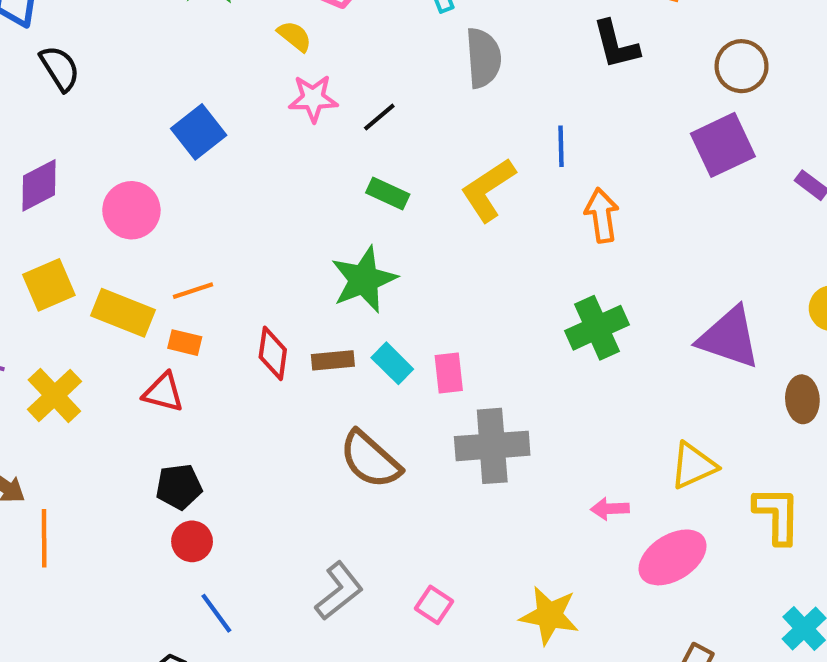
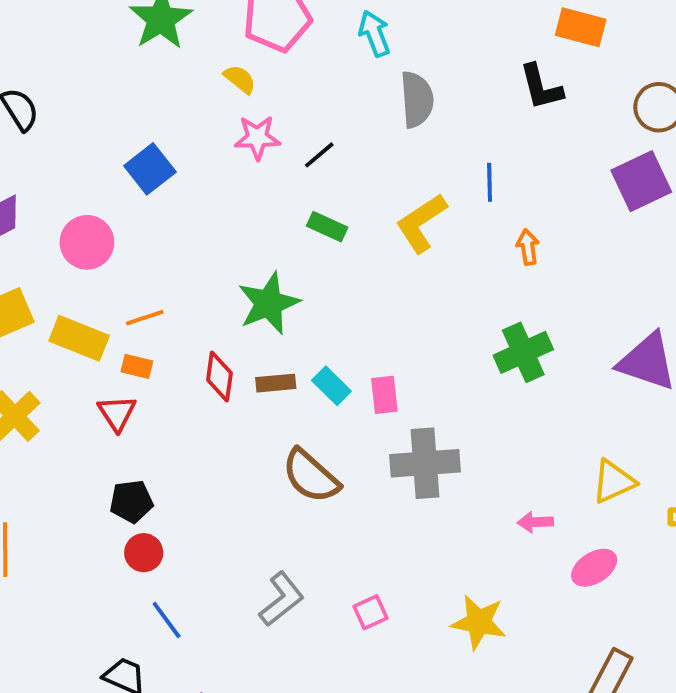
orange arrow: (602, 215) -> (528, 247), size x0.7
green star: (364, 280) -> (269, 303), moved
red triangle: (163, 392) -> (117, 413), turned 42
pink ellipse: (673, 557) -> (594, 568), size x0.7
pink square: (434, 605) -> (371, 612), turned 32

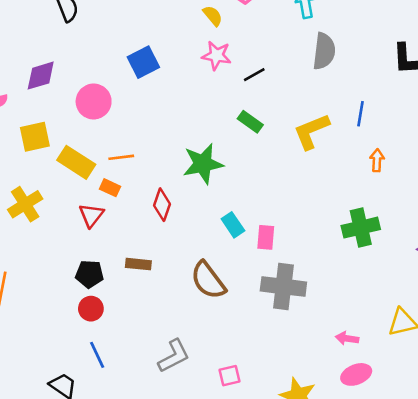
brown rectangle: (276, 383) -> (138, 264), moved
pink ellipse: (594, 568) -> (356, 374), moved

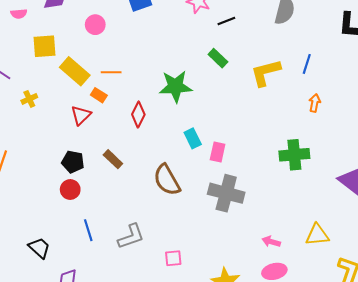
pink circle: (94, 101) -> (95, 25), size x0.7
yellow cross: (25, 204) -> (29, 99), size x0.6
brown rectangle: (138, 264) -> (113, 159), turned 30
blue line: (97, 355) -> (88, 230), moved

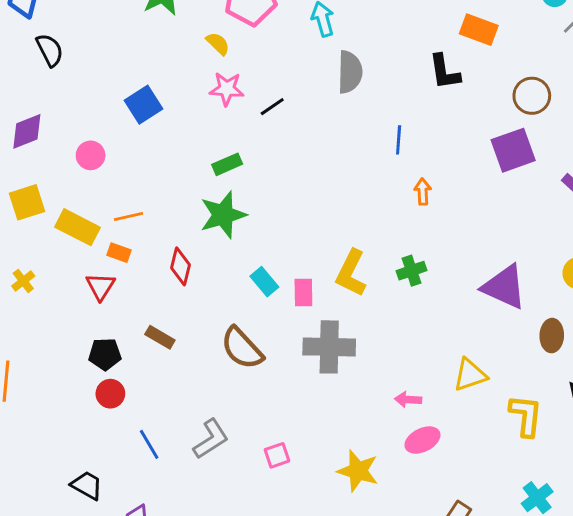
green rectangle: (218, 58) -> (227, 164), moved, turned -54
yellow L-shape: (266, 73) -> (351, 273), moved, turned -36
green cross: (294, 155) -> (412, 271), size x0.7

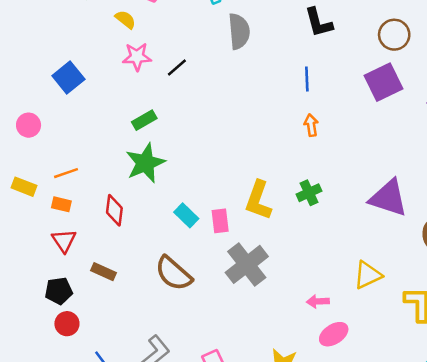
blue line: (399, 140) -> (307, 79), moved
yellow rectangle: (77, 227) -> (24, 187), size x0.7
red triangle: (100, 286) -> (64, 241), moved
gray cross: (329, 347) -> (247, 264), turned -33

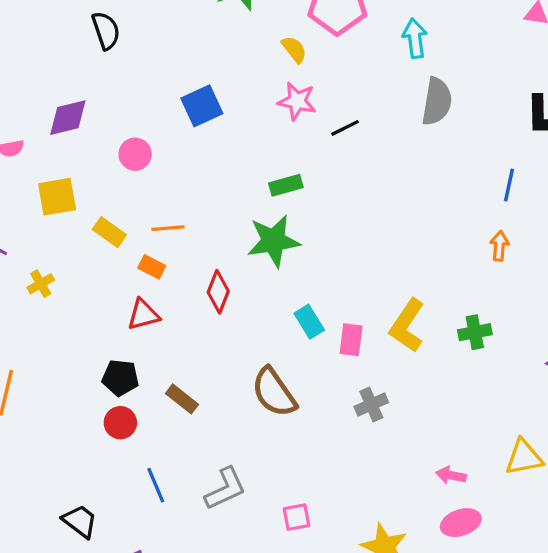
red triangle: (64, 241) -> (143, 315), turned 35
gray cross: (247, 264) -> (371, 404), size x0.6
brown rectangle: (104, 272) -> (182, 399), moved

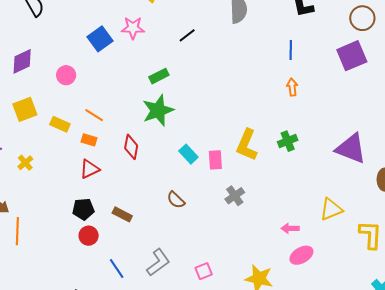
pink star: (297, 101) -> (133, 28), moved
orange line: (168, 228) -> (94, 115), turned 48
brown semicircle: (274, 392) -> (176, 200), size x0.6

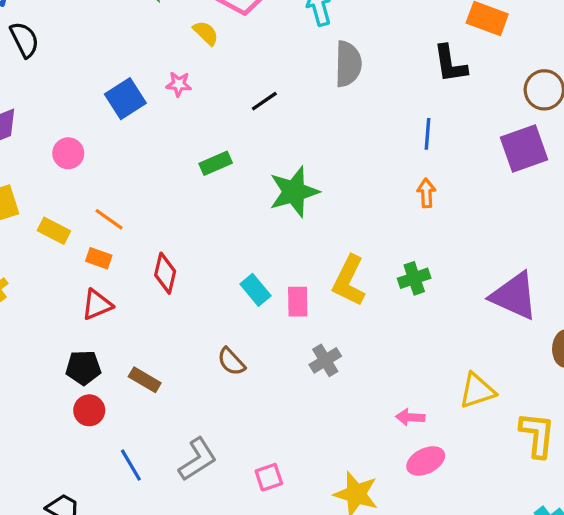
pink star: (133, 28) -> (179, 84), size x0.7
green star: (158, 110) -> (294, 192), moved

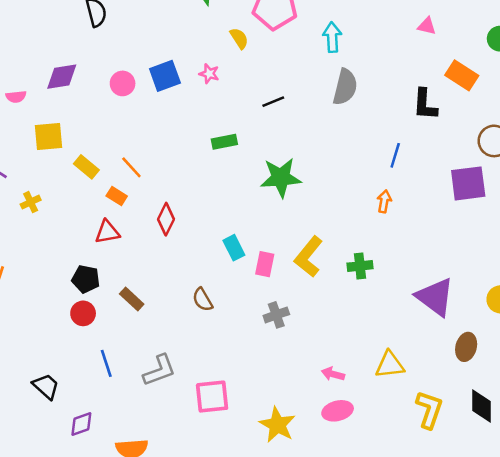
pink circle: (68, 153) -> (123, 83), moved
pink square: (269, 477) -> (212, 397), size x1.6

